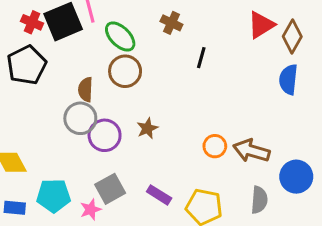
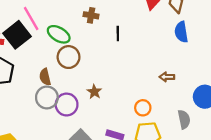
orange circle: (215, 146) -> (143, 108), moved
brown arrow: (251, 151) -> (167, 77), moved, size x0.6

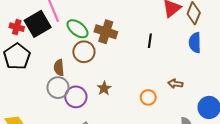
brown cross: (91, 15) -> (106, 32), moved, size x1.5
black line: (118, 33) -> (150, 41), moved
orange circle: (143, 108) -> (148, 97), moved

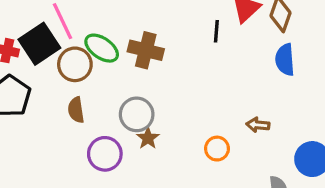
black line: (150, 41) -> (216, 31), moved
brown circle: (84, 52) -> (75, 64), moved
gray circle: (58, 88) -> (137, 114), moved

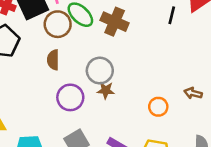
brown star: (148, 138) -> (106, 90), turned 30

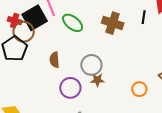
brown cross: (115, 22) -> (113, 23), moved
brown circle: (58, 24) -> (24, 32), moved

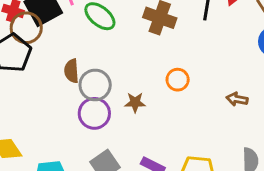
gray circle: (91, 65) -> (95, 85), moved
orange circle: (139, 89) -> (178, 80), moved

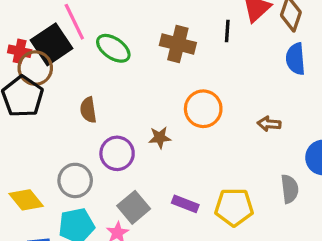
orange circle: (178, 80) -> (203, 109), size x1.5
gray circle: (95, 85) -> (75, 180), moved

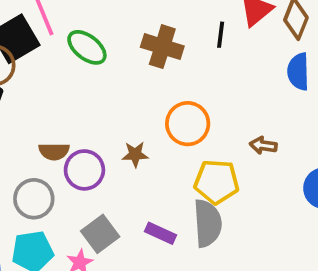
brown semicircle: (88, 110) -> (54, 151), moved, turned -85
gray semicircle: (290, 189) -> (208, 223), moved, size x1.4
yellow pentagon: (234, 207) -> (217, 182), moved

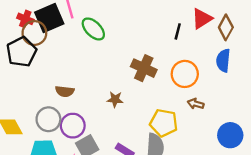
brown cross: (162, 47) -> (144, 68), moved
orange circle: (188, 124) -> (185, 74), moved
purple circle: (84, 170) -> (73, 126), moved

